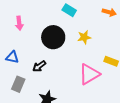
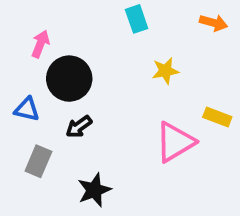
cyan rectangle: (69, 10) -> (137, 19), turned 40
pink arrow: (19, 23) -> (40, 44), turned -152
black circle: (53, 37) -> (69, 79), moved

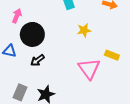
pink triangle: (175, 142) -> (89, 69), turned -35
gray rectangle: (38, 161) -> (20, 92), moved

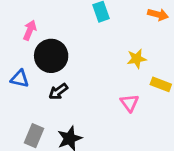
yellow star: (84, 30) -> (137, 59), moved
pink triangle: (89, 69) -> (129, 103), size x0.6

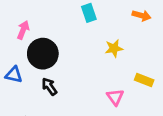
yellow star: (137, 59) -> (114, 48), moved
black arrow: (58, 91) -> (49, 87), turned 90

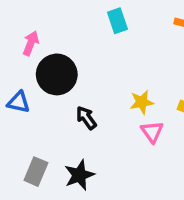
yellow star: (114, 48) -> (142, 102), moved
black arrow: (49, 87) -> (86, 118), moved

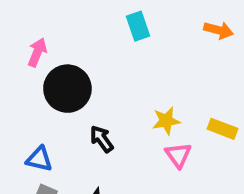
blue triangle: (19, 102) -> (39, 159), moved

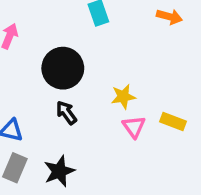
black circle: (67, 89) -> (63, 68), moved
yellow rectangle: (222, 129) -> (173, 121), moved

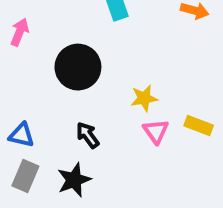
black arrow: (66, 113) -> (88, 135), moved

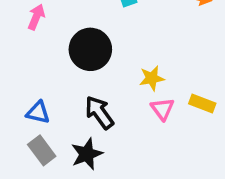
black arrow: (88, 135) -> (99, 113), size x1.4
gray rectangle: (25, 176) -> (42, 150), turned -60

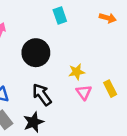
yellow rectangle: (202, 103) -> (110, 89), turned 42

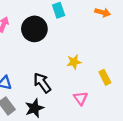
black circle: (36, 53) -> (34, 29), moved
pink triangle: (84, 92) -> (81, 98), moved

